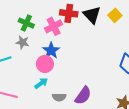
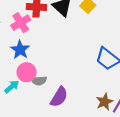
pink circle: (45, 64) -> (27, 72), moved
gray semicircle: (59, 97) -> (39, 81), moved

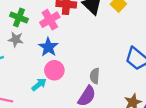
gray semicircle: (39, 81) -> (95, 76), moved, turned 96

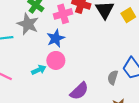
gray star: (16, 39) -> (28, 24), size x1.5
gray semicircle: (95, 76) -> (113, 77), moved

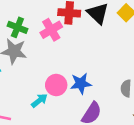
blue star: (56, 38) -> (81, 83), moved, turned 30

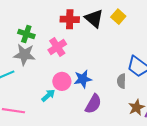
pink cross: (51, 30) -> (57, 47), moved

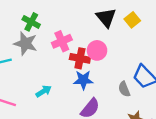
red cross: (70, 19) -> (80, 58), moved
pink circle: (62, 81) -> (97, 50), moved
gray semicircle: (121, 81) -> (124, 89), turned -32

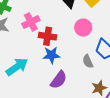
pink circle: (97, 50) -> (83, 28), moved
cyan arrow: (44, 91) -> (17, 67), size x1.6

